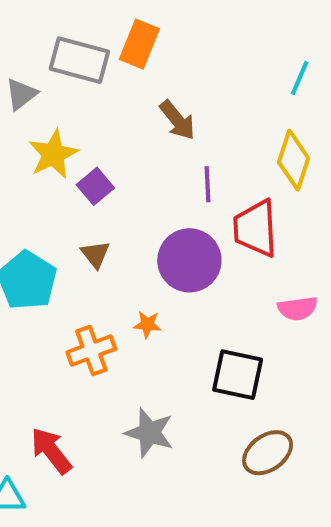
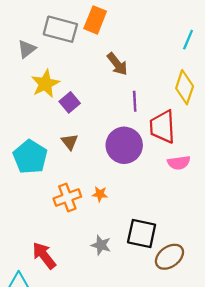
pink semicircle: (298, 308) -> (179, 163), moved
orange star: (147, 324) -> (100, 194), moved
black square: (238, 375) -> (142, 233), moved
gray star: (149, 433) -> (101, 245), size x0.7

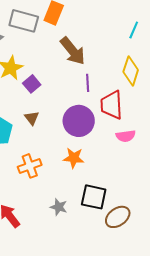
brown arrow: (117, 64) -> (73, 51), size x1.4
orange star: (100, 194) -> (74, 158), moved, size x1.5

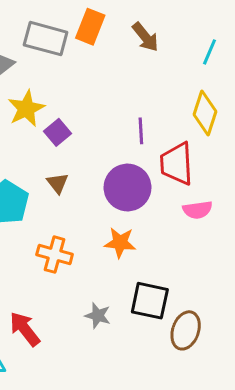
brown arrow: (73, 51) -> (145, 37), moved, size x0.7
orange cross: (30, 166) -> (55, 255), turned 35
brown ellipse: (118, 217) -> (186, 330), turned -35

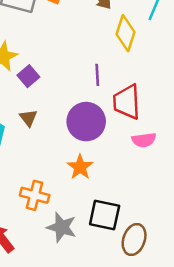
yellow diamond: (205, 113) -> (125, 33), moved
orange star: (120, 243) -> (80, 167), turned 30
orange cross: (55, 255) -> (35, 195), moved
gray star: (98, 316) -> (62, 227), size x1.4

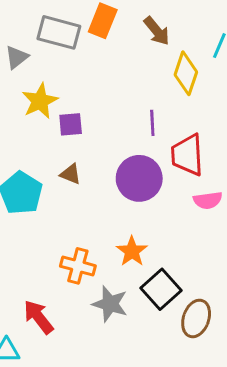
purple square: (28, 76) -> (71, 124), turned 35
brown triangle: (28, 118) -> (71, 174), turned -30
orange star: (80, 167) -> (132, 251), moved
black square: (105, 215) -> (161, 289), turned 36

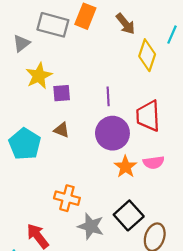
purple line: (152, 123) -> (108, 96), moved
pink semicircle: (208, 200) -> (154, 162), moved
orange star: (132, 251) -> (125, 167), moved

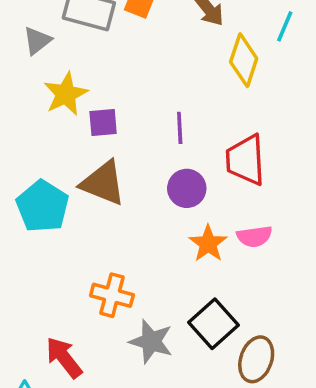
brown triangle: (62, 130) -> (103, 183), size x1.8
purple circle: (112, 133) -> (187, 188), size x0.7

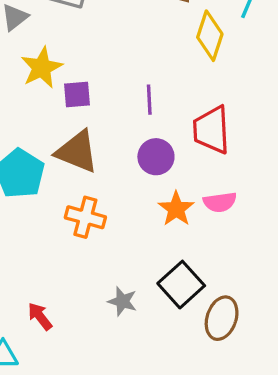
orange cross: (112, 295) -> (85, 217), moved
gray star: (151, 342) -> (122, 301), size x0.7
red arrow: (64, 358) -> (40, 316), size x0.7

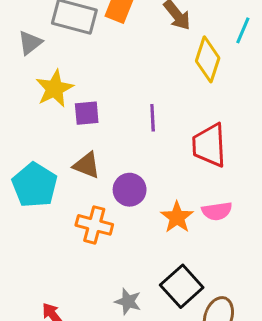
brown triangle: (77, 152) -> (87, 165), size x0.7
purple circle: (156, 157) -> (130, 190), moved

